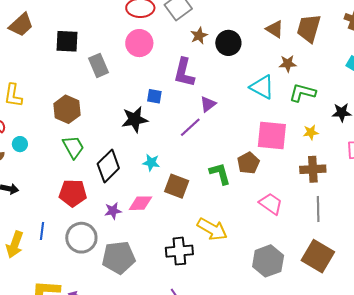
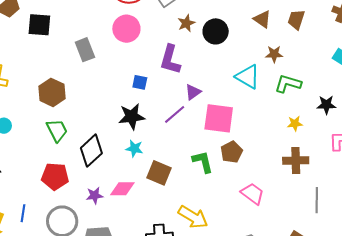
brown trapezoid: (309, 28) -> (296, 19), size x0.7
black square: (67, 41) -> (39, 25), moved
black star: (135, 119) -> (132, 117), moved
pink square: (272, 136) -> (219, 118), moved
gray line: (318, 209) -> (317, 200), moved

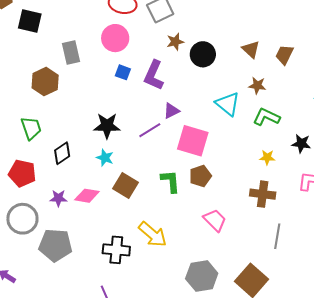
blue square: (140, 82) -> (123, 72), moved
brown hexagon: (52, 92) -> (45, 81), moved
black diamond: (91, 151) -> (62, 153), size x0.7

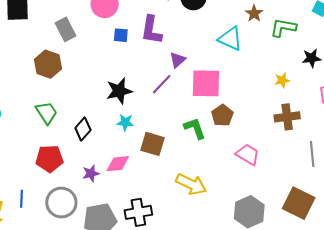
brown star: (257, 85) -> (254, 13), turned -30
green L-shape: (266, 117) -> (283, 28), moved
black cross: (116, 250) -> (138, 212), moved

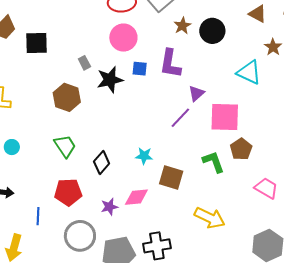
gray rectangle: (66, 29) -> (84, 63), size x0.6
black star: (119, 91) -> (110, 80), moved
blue line: (22, 199) -> (38, 216), moved

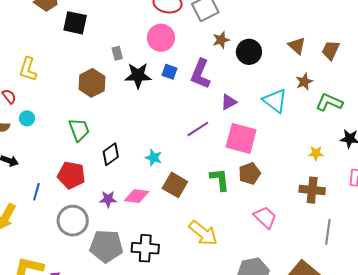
purple triangle: (196, 93) -> (229, 102), moved

